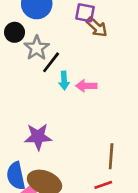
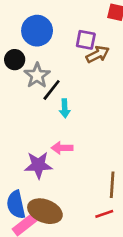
brown arrow: (97, 27) -> (98, 54), turned -70
pink arrow: (86, 86) -> (62, 148), moved

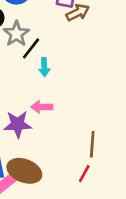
red line: (104, 214) -> (84, 174), turned -42

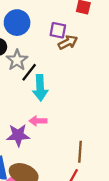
cyan arrow: (44, 67) -> (40, 88), size x1.6

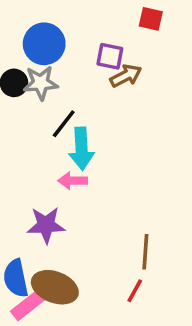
gray star: (17, 60) -> (41, 83), moved, turned 30
pink arrow: (38, 121) -> (73, 181), moved

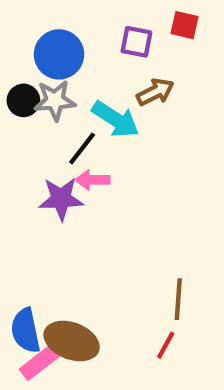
purple square: (110, 56) -> (136, 42), moved
cyan arrow: (81, 149) -> (115, 119), moved, turned -54
pink arrow: (73, 181) -> (92, 180), moved
purple star: (46, 225) -> (61, 199), moved

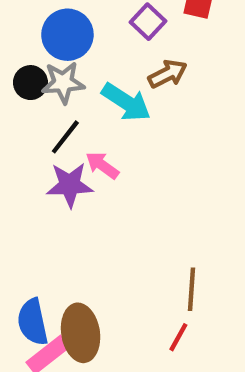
purple square: (136, 42) -> (148, 22), turned 32
black line: (82, 149) -> (65, 137), moved
pink arrow: (92, 180) -> (102, 165), turned 36
brown ellipse: (72, 341) -> (81, 333), turned 60

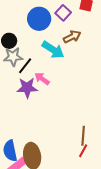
blue circle: (67, 35) -> (39, 19), moved
gray star: (63, 83) -> (13, 57), moved
red line: (178, 337) -> (83, 151), moved

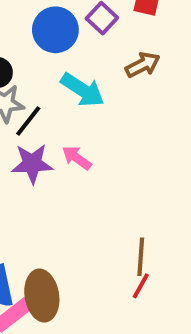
brown arrow: (72, 37) -> (143, 65), moved
pink arrow: (42, 79) -> (77, 158), moved

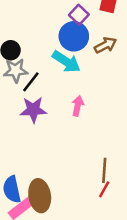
blue circle: (55, 30) -> (74, 36), moved
pink arrow: (77, 158) -> (78, 106), moved, turned 66

